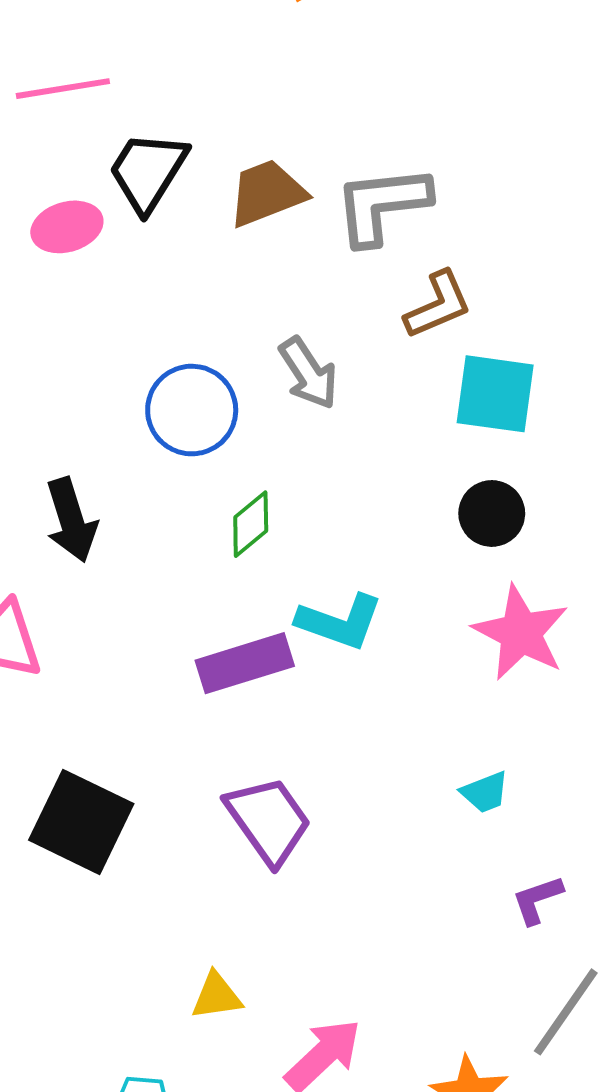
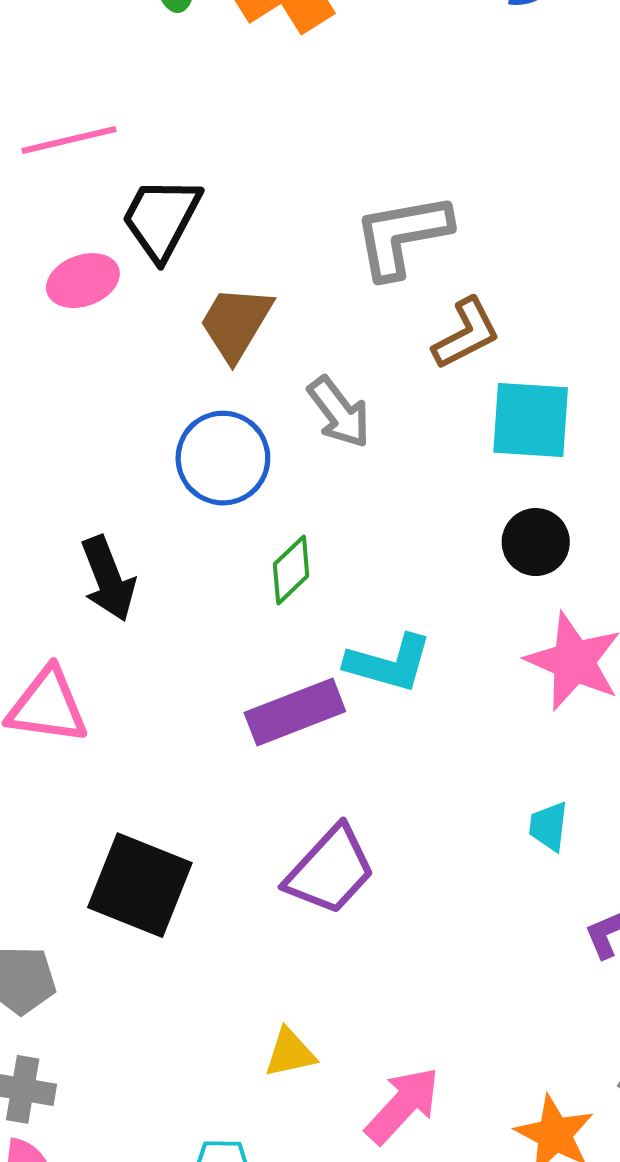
brown trapezoid: (267, 193) -> (236, 323), moved, turned -34
cyan trapezoid: (485, 792) -> (549, 826), turned 122
purple trapezoid: (268, 820) -> (330, 870), turned 82

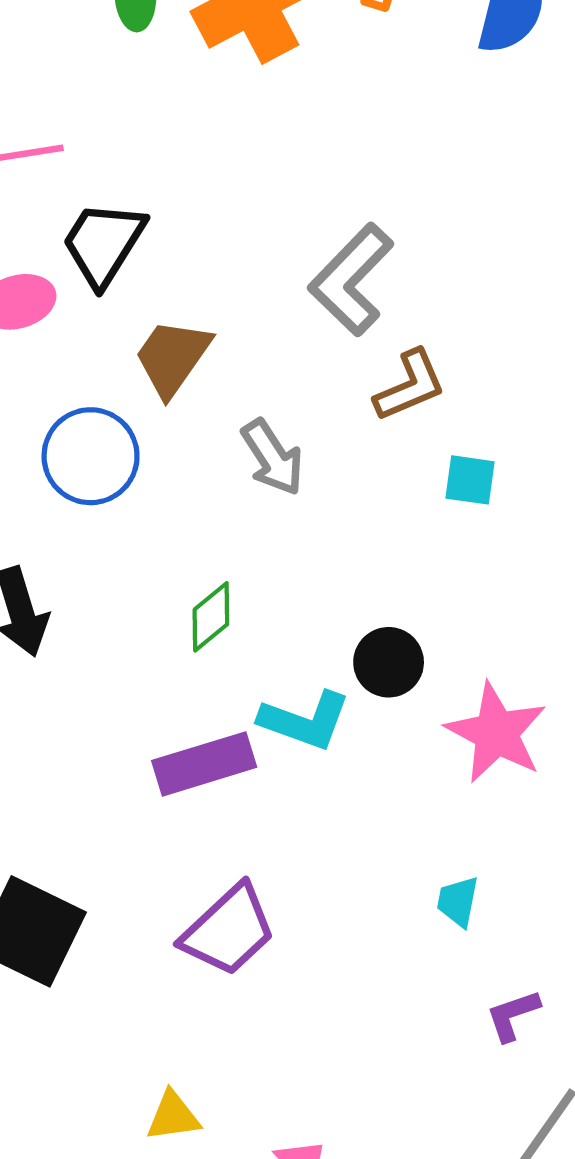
gray L-shape: (402, 236) -> (351, 280), turned -40
cyan square: (531, 420) -> (470, 480), size x0.6
blue circle: (223, 458) -> (91, 456), moved
black circle: (536, 542) -> (389, 662), moved

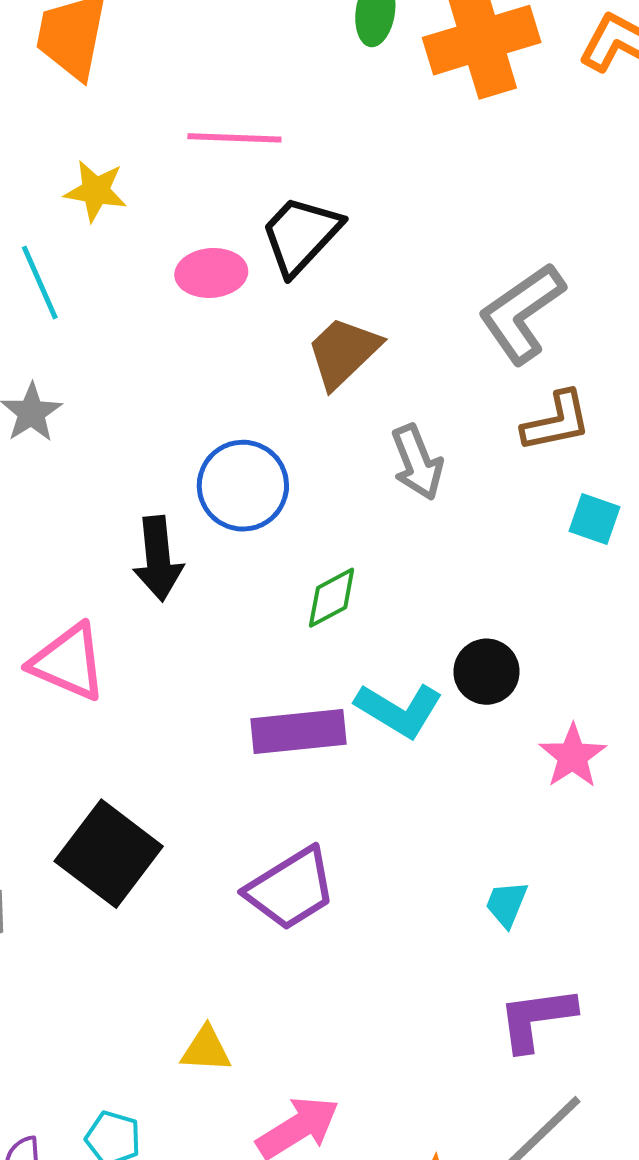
blue circle: (91, 456) -> (243, 486), moved
pink star: (496, 733) -> (573, 756), size x0.7
purple L-shape: (513, 1015) -> (536, 1019), size x1.5

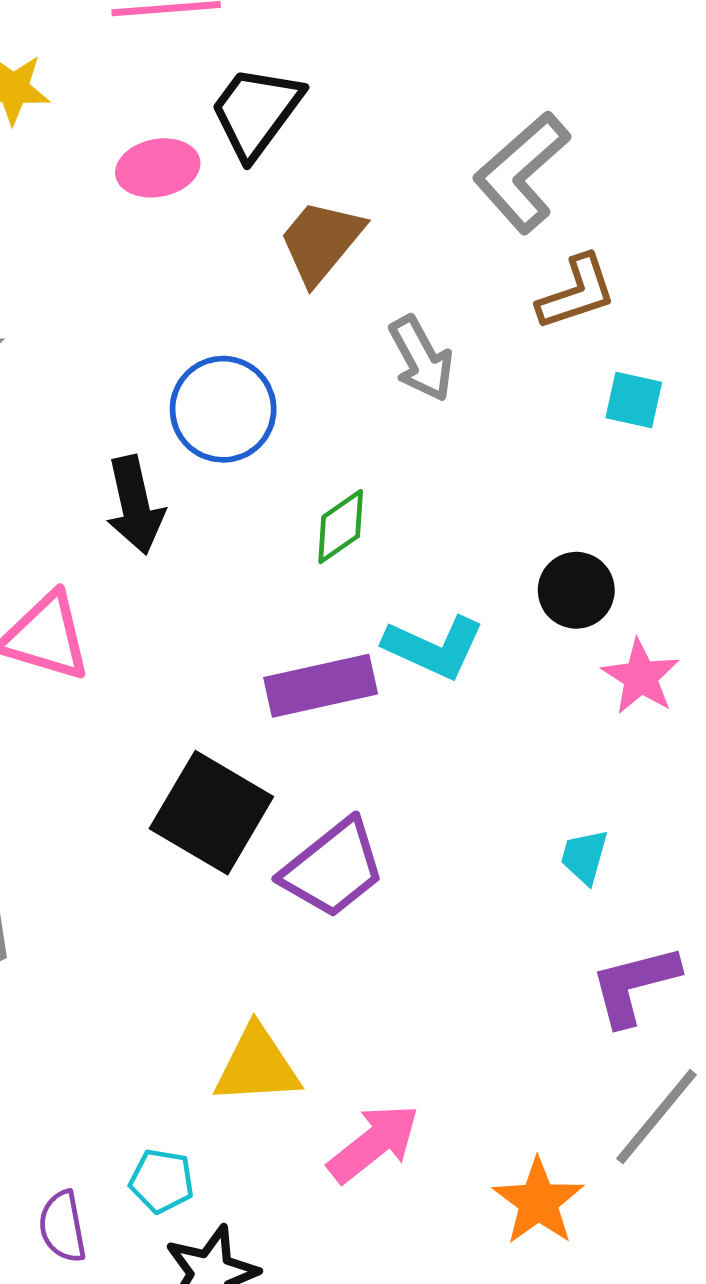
black circle: (486, 672) -> (576, 590), moved
black square: (109, 854) -> (211, 813), moved
yellow triangle: (206, 1049) -> (257, 1065), size x1.5

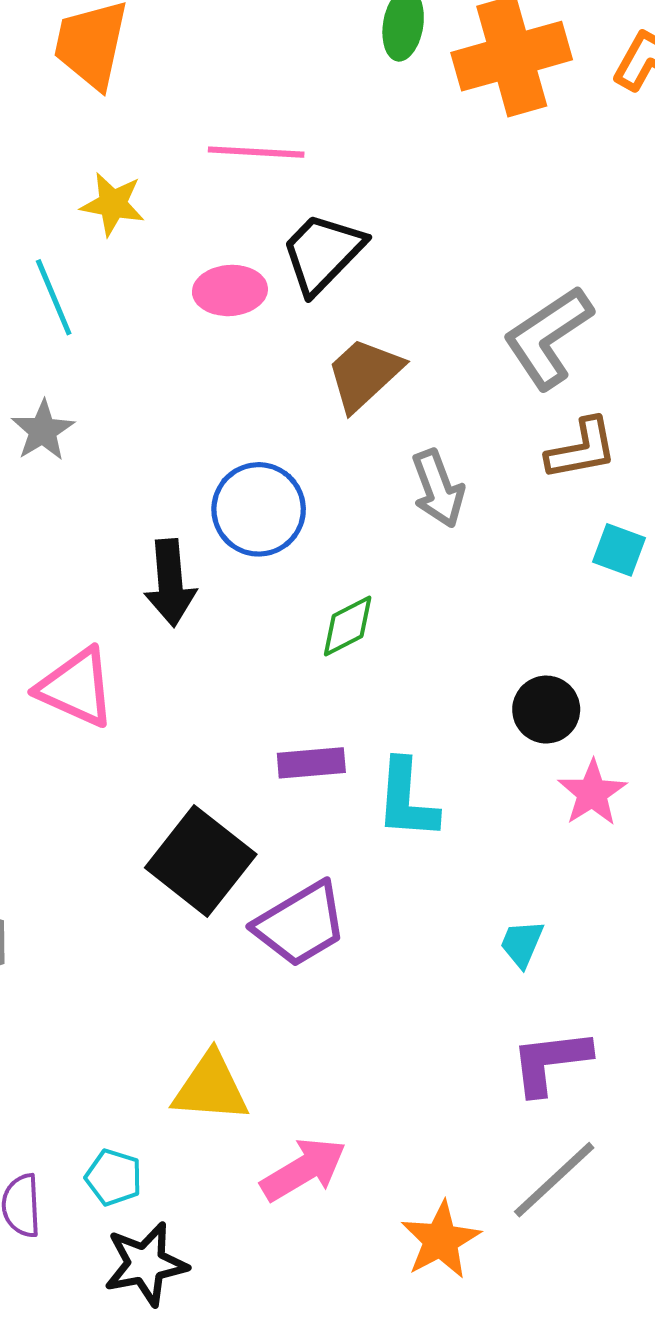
cyan L-shape: (434, 647) -> (407, 799), moved, turned 62
purple rectangle: (321, 686) -> (311, 763), size x0.7

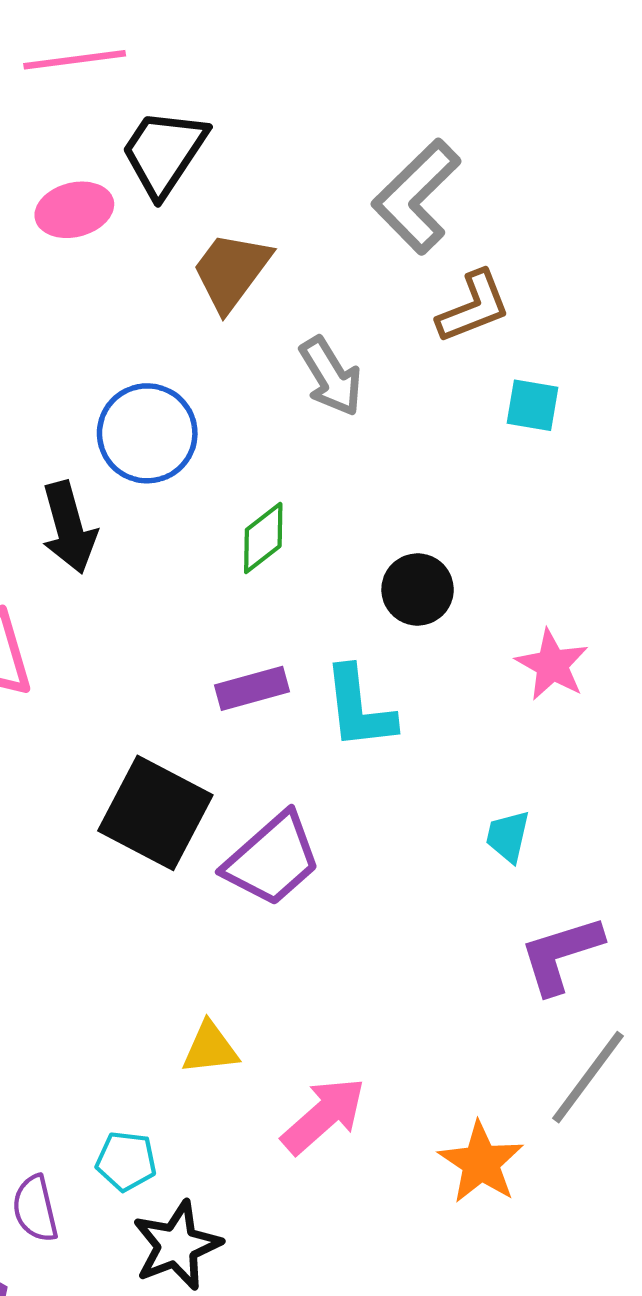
black circle: (546, 710) -> (418, 589), moved
yellow triangle: (211, 1088) -> (210, 1048), size x0.7

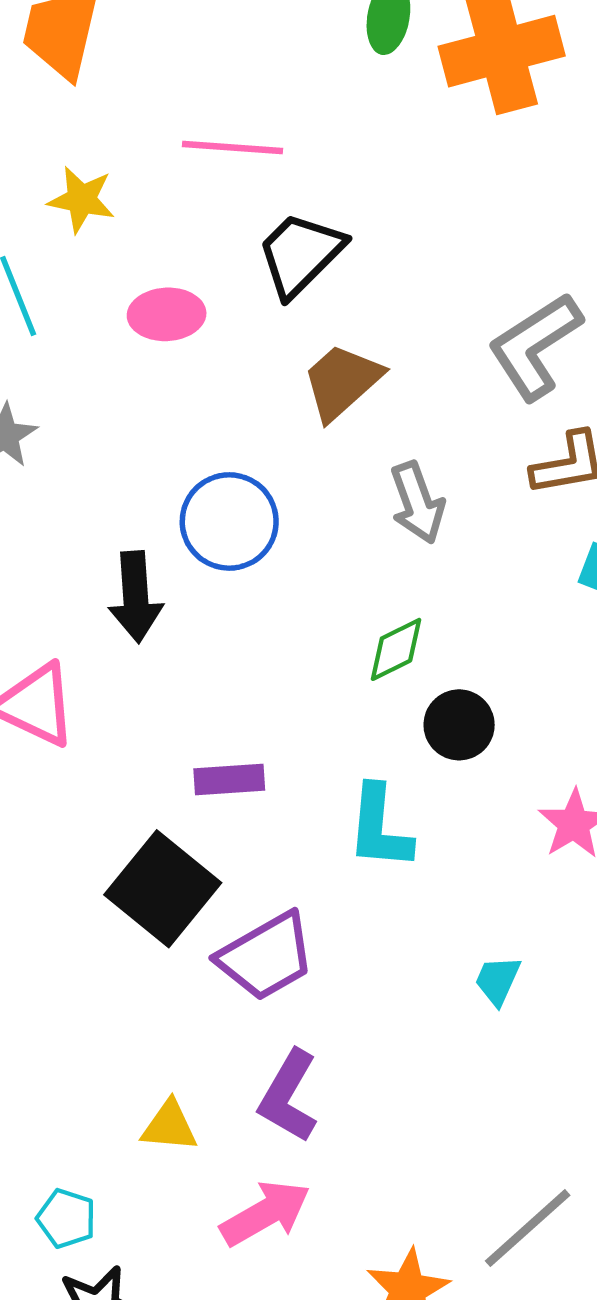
pink ellipse: (74, 210) -> (167, 314), moved
green diamond: (263, 538) -> (396, 649), moved
purple rectangle: (252, 688) -> (229, 780), moved
purple L-shape: (561, 955) -> (289, 1096), moved, turned -54

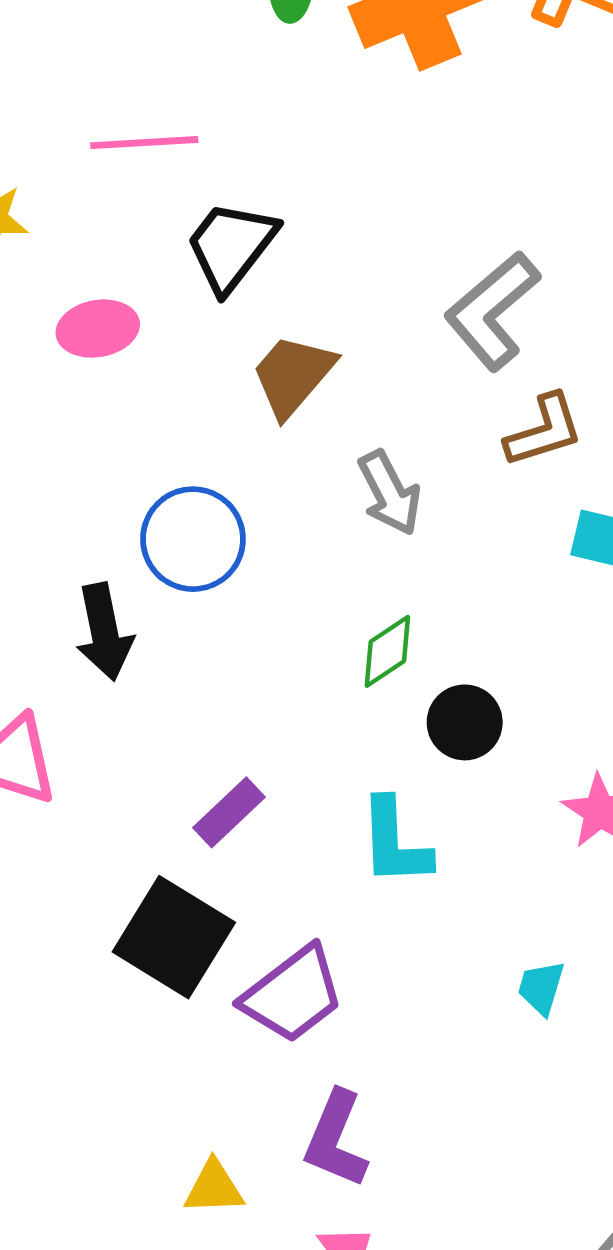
purple rectangle: (229, 780) -> (229, 812), turned -32

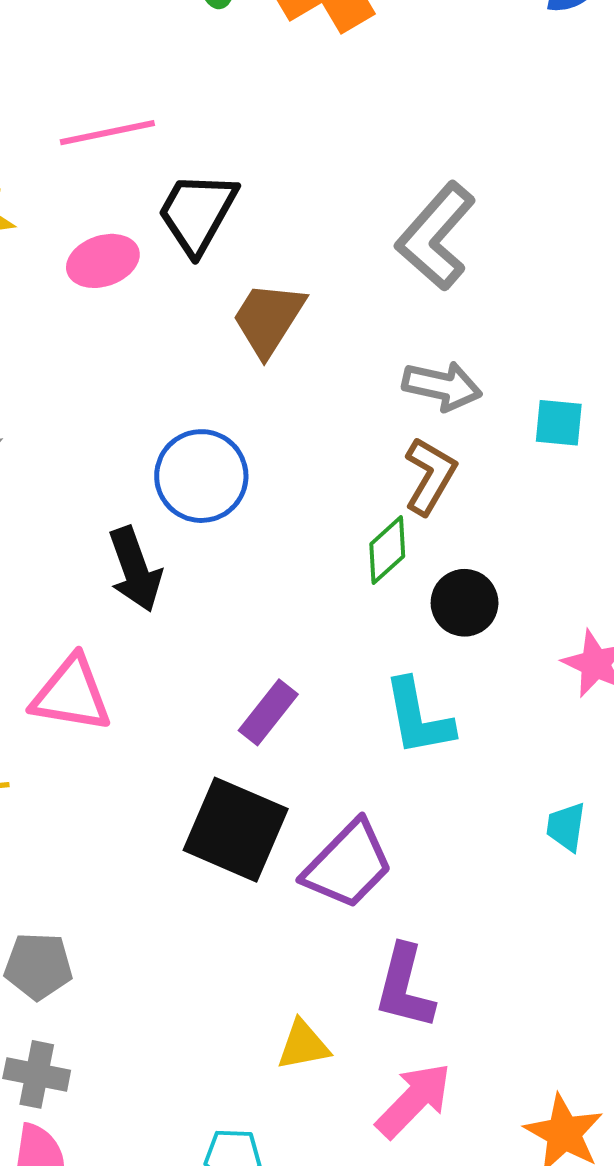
pink ellipse: (98, 329) -> (103, 261), moved
brown L-shape: (544, 431) -> (430, 476), moved, turned -34
gray arrow: (390, 493) -> (442, 386), moved, turned -42

